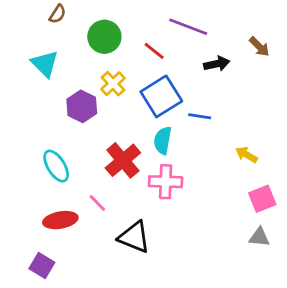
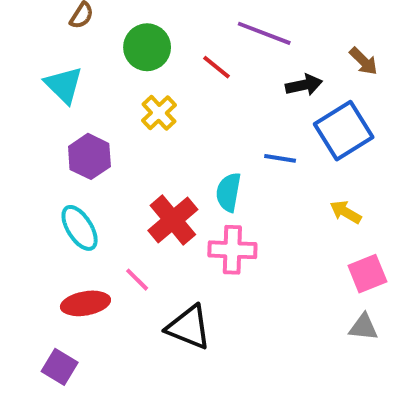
blue square: (161, 96) -> (344, 131), moved
purple hexagon: (82, 106) -> (89, 156), moved

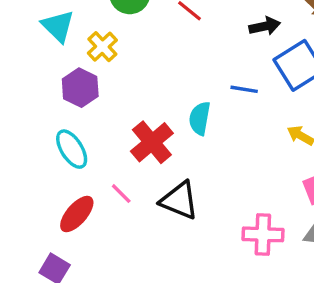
yellow cross: (159, 113) -> (102, 47), moved
pink cross: (232, 250) -> (263, 234), moved
red ellipse: (85, 303) -> (77, 214), turned -39
black triangle: (189, 327) -> (179, 200), moved

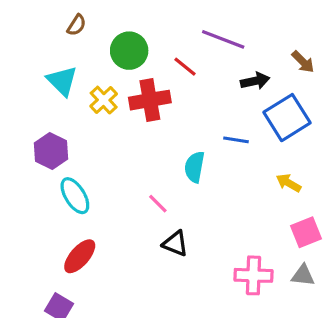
purple hexagon: (80, 88) -> (51, 151), moved
red cross: (152, 142) -> (150, 100), moved, turned 30
pink line: (121, 194) -> (158, 204), moved
black triangle: (179, 200) -> (175, 244), size x0.7

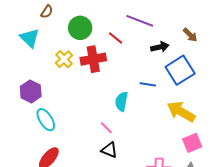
cyan triangle: (62, 81) -> (30, 38), moved
yellow arrow: (289, 183) -> (181, 112), size x1.8
pink line: (158, 204) -> (106, 128), moved

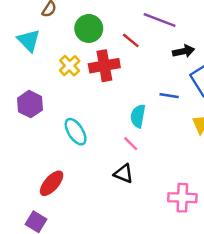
cyan ellipse: (46, 120) -> (76, 132), moved
pink line: (106, 128) -> (131, 144), moved

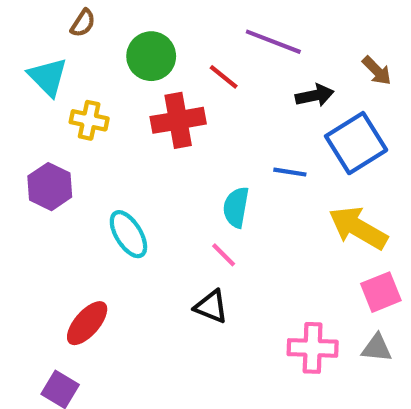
yellow cross: (70, 66) -> (89, 120), moved, turned -35

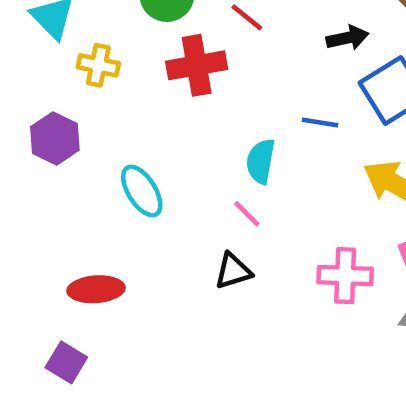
black triangle: (211, 307) -> (233, 271), turned -39
red ellipse: (87, 323) -> (96, 289), turned 45
pink cross: (313, 348) -> (345, 276), moved

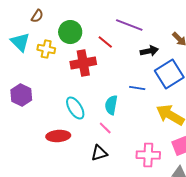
yellow cross: (98, 65) -> (46, 49), moved
cyan ellipse: (142, 191) -> (75, 108), moved
red ellipse: (96, 289) -> (58, 136), moved

